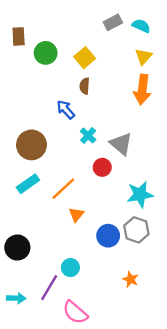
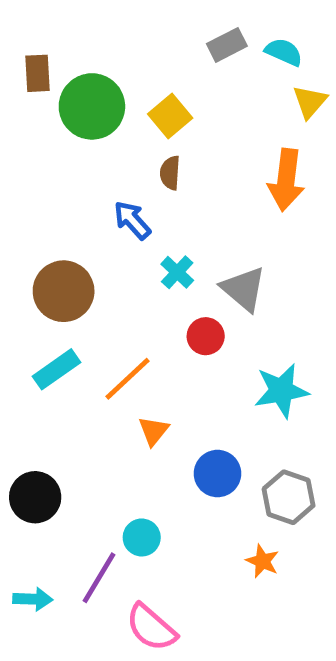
green circle: (46, 53) -> (92, 106), size x1.4
yellow triangle: (144, 56) -> (310, 102), moved
gray hexagon: (136, 230) -> (289, 497), moved

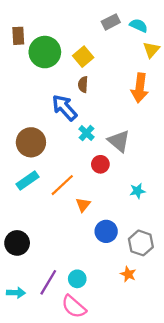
blue arrow: (132, 220) -> (65, 108), size x1.4
cyan star: (281, 391) -> (137, 191), size x0.6
orange triangle: (154, 431) -> (83, 205), moved
cyan circle: (142, 537) -> (77, 279), moved

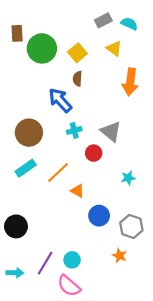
yellow triangle: (151, 50) -> (114, 48), moved, turned -35
cyan cross: (87, 133) -> (74, 130), moved, turned 32
orange triangle: (83, 205) -> (77, 191), turned -40

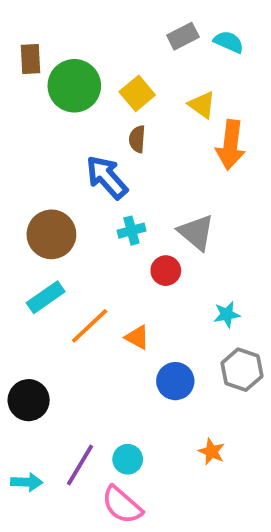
yellow triangle: (114, 48) -> (202, 105), moved
orange line: (58, 173) -> (90, 326), moved
gray hexagon: (131, 226) -> (242, 370), moved

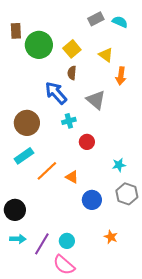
orange arrow: (231, 145) -> (121, 76), size x0.7
gray triangle: (196, 232) -> (96, 100), moved
cyan arrow: (27, 482) -> (18, 239), moved

